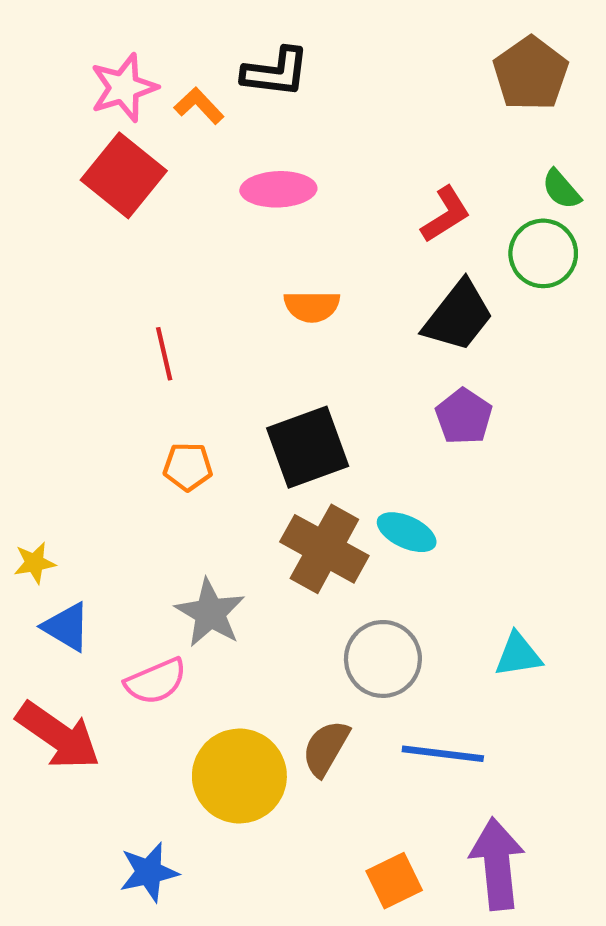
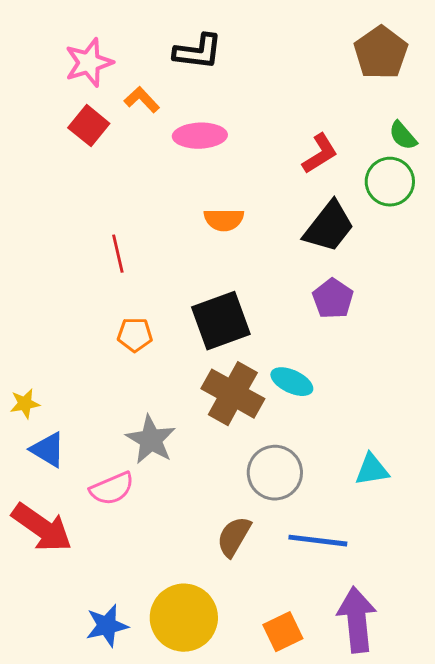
orange L-shape: (199, 106) -> (142, 100), moved
red square: (124, 175) -> (89, 126), size x0.7
yellow circle: (239, 776) -> (184, 618), moved

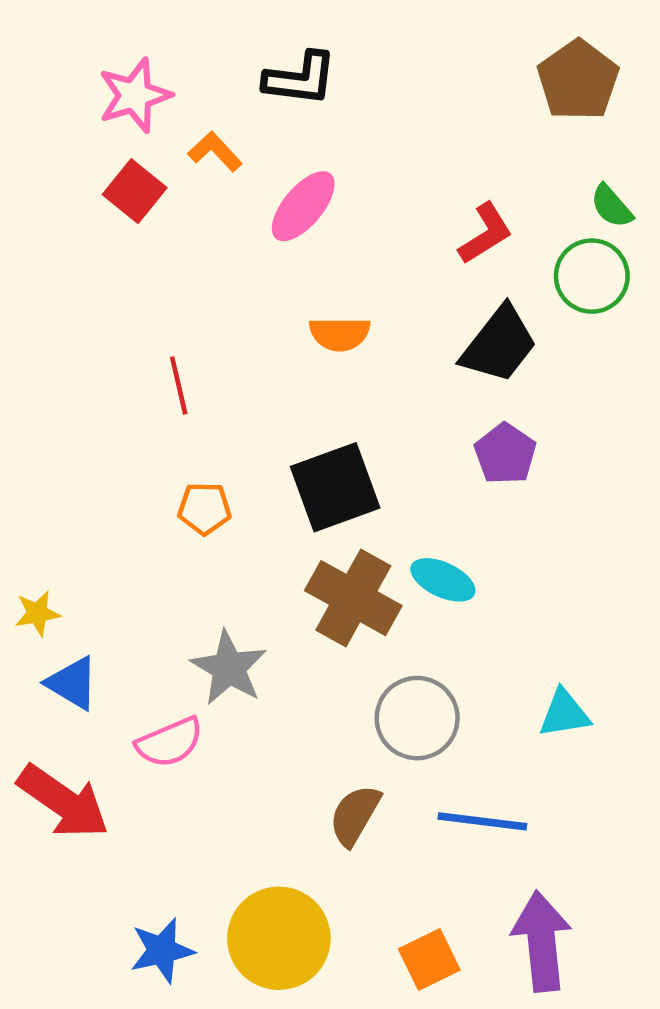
pink ellipse: (200, 136) -> (303, 206), turned -48

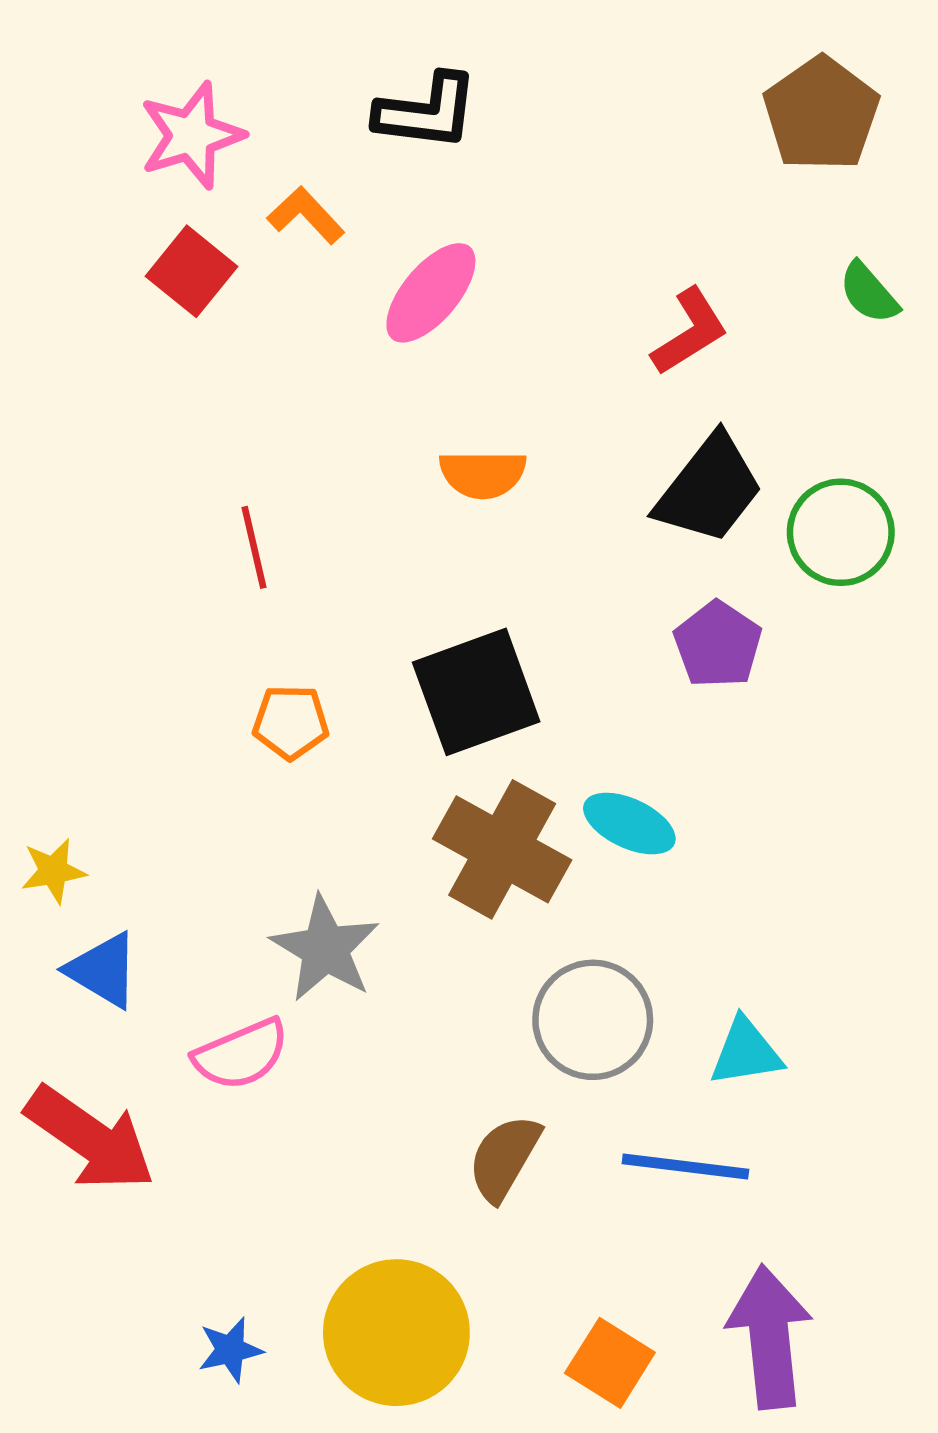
green circle: (592, 276) -> (841, 532), moved
cyan triangle: (564, 714) -> (746, 1052), moved
blue star: (162, 950) -> (230, 1350), size x0.7
orange square: (429, 960) -> (610, 1363), turned -32

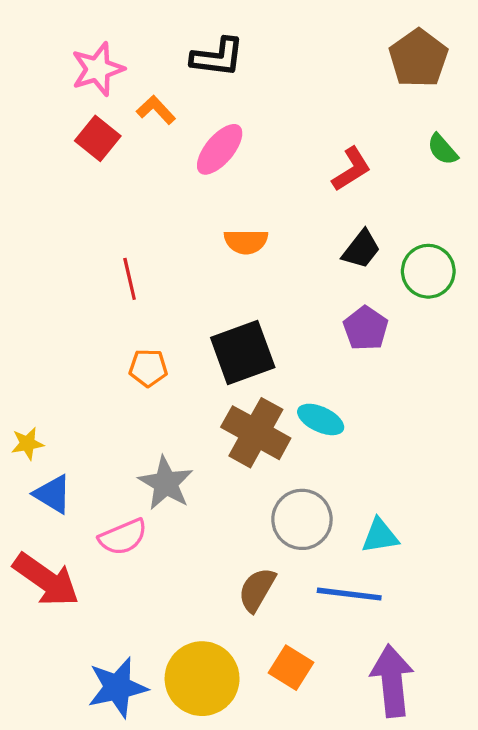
black trapezoid: (709, 489) -> (361, 249), size x0.7
blue star: (230, 1350) -> (117, 687), size x1.8
orange square: (610, 1363) -> (291, 668), moved

